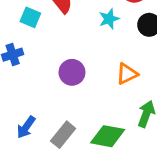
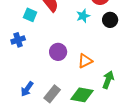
orange triangle: (127, 74) -> (85, 61), moved

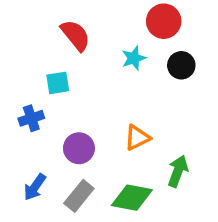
cyan square: (30, 15) -> (58, 83), moved, turned -32
blue cross: (18, 40) -> (31, 118), moved
purple circle: (58, 52) -> (79, 148), moved

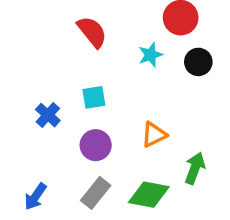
cyan square: (58, 83) -> (94, 97), moved
blue cross: (31, 118) -> (48, 115), turned -30
blue arrow: (35, 187) -> (35, 197), moved

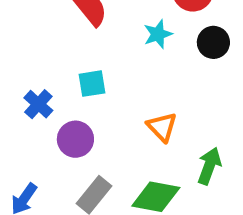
orange triangle: (154, 135) -> (162, 127), turned -48
purple circle: (96, 145) -> (75, 139), moved

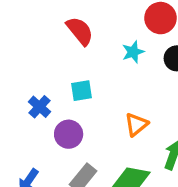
orange triangle: (162, 127) -> (136, 125), turned 35

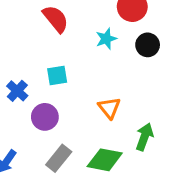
orange triangle: (136, 125) -> (109, 108), turned -30

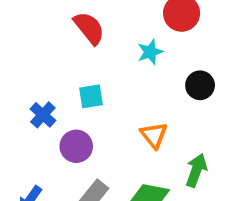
black circle: (148, 45) -> (200, 85), moved

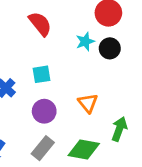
black circle: (200, 85) -> (110, 48), moved
purple circle: (76, 146) -> (44, 111), moved

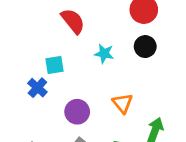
cyan star: (85, 42) -> (104, 54), moved, turned 30
cyan square: (41, 74) -> (54, 65), moved

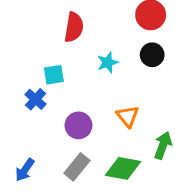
red semicircle: (73, 21) -> (74, 27), turned 48
cyan star: (104, 54) -> (108, 62), turned -30

